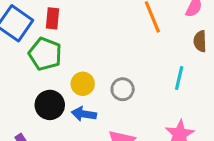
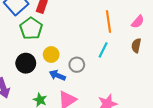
cyan line: (179, 78) -> (103, 50), moved
blue arrow: (84, 114) -> (57, 75), moved

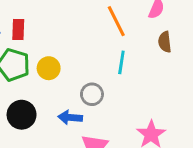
yellow circle: (51, 55) -> (49, 68), moved

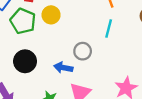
yellow circle: (49, 68) -> (51, 15), moved

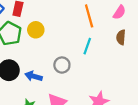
blue arrow: (63, 68) -> (34, 76), moved

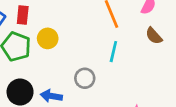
brown semicircle: (121, 37) -> (154, 36), turned -40

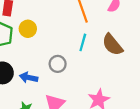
brown semicircle: (154, 36) -> (112, 45), moved, size x1.5

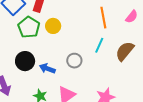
brown semicircle: (112, 45) -> (125, 51), turned 70

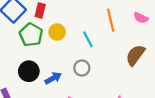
pink semicircle: (132, 17) -> (141, 18), turned 80
cyan line: (99, 45) -> (88, 39), moved, turned -49
blue arrow: (47, 69) -> (53, 78), turned 133

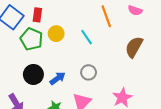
gray circle: (82, 68) -> (89, 72), moved

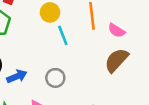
pink semicircle: (135, 10) -> (117, 30), moved
yellow circle: (56, 34) -> (50, 12), moved

